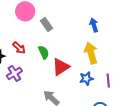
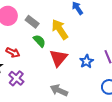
green semicircle: (44, 52) -> (39, 41), moved
yellow arrow: (91, 53) -> (60, 29), moved

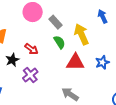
red triangle: (58, 58) -> (75, 62), turned 42
blue star: (86, 61) -> (102, 62), moved

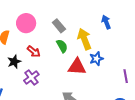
pink circle: (33, 12) -> (26, 23), moved
blue star: (102, 62) -> (96, 59), moved

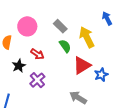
blue star: (96, 59) -> (101, 75), moved
red triangle: (77, 67) -> (82, 65), turned -30

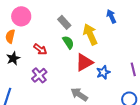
pink circle: (27, 26) -> (21, 16), moved
black star: (19, 66) -> (13, 58), moved

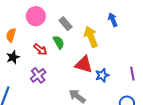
pink circle: (21, 16) -> (36, 16), moved
green semicircle: (68, 42) -> (59, 42), moved
red triangle: (84, 62) -> (84, 64), turned 42

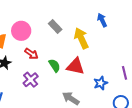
pink circle: (36, 16) -> (21, 31), moved
green semicircle: (59, 42) -> (54, 65), moved
blue star: (102, 75) -> (101, 83), moved

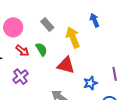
green semicircle: (54, 65) -> (41, 49), moved

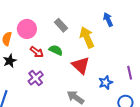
green semicircle: (41, 49) -> (56, 50), turned -32
red triangle: (66, 65) -> (81, 65), turned 30

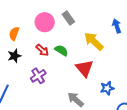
gray rectangle: (61, 25) -> (68, 18), moved
pink circle: (27, 29) -> (45, 22), moved
yellow arrow: (87, 37) -> (94, 41), turned -30

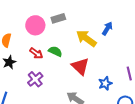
gray rectangle: (68, 18) -> (58, 18), turned -64
blue arrow: (117, 26) -> (107, 28), moved, turned 56

